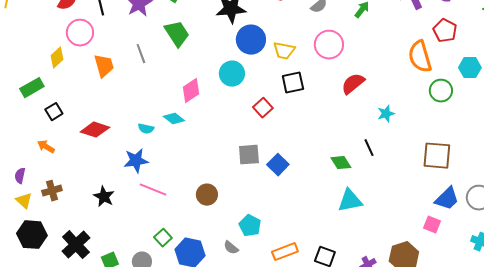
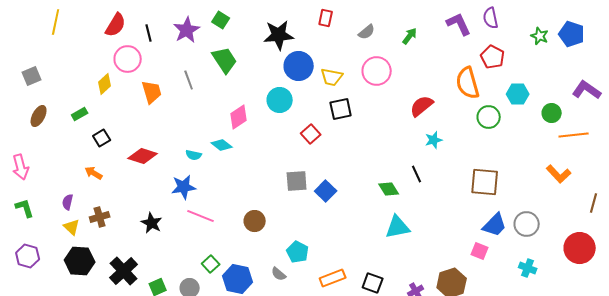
red semicircle: (353, 84) -> (422, 106), moved
green rectangle: (32, 88) -> (80, 114), size x0.7

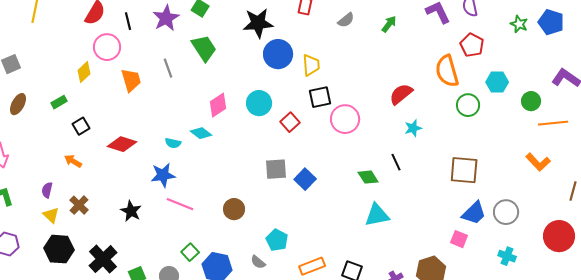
pink circle: (377, 71) -> (345, 119), moved
yellow trapezoid: (332, 77) -> (311, 65), turned -105
cyan circle: (280, 100) -> (259, 103), moved
brown cross: (100, 217) -> (79, 205), turned -30

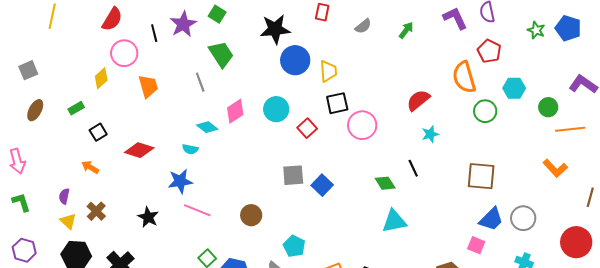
black line: (128, 21) -> (154, 33), moved
gray line: (168, 68) -> (200, 82), moved
cyan diamond: (201, 133) -> (207, 127), moved

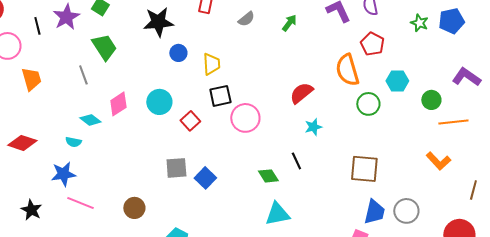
blue pentagon: (568, 28) -> (451, 21), turned -30
blue circle: (295, 60) -> (178, 53), size x0.6
blue trapezoid: (491, 219) -> (374, 212), turned -32

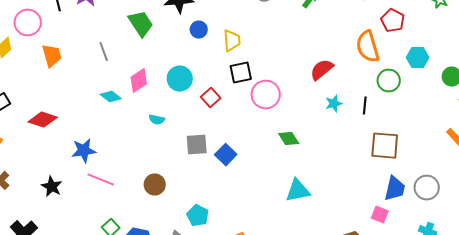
green trapezoid: (104, 47) -> (141, 24), moved
cyan semicircle: (73, 142) -> (157, 120), moved
black line: (296, 161) -> (365, 106), moved, turned 30
green diamond: (268, 176) -> (289, 139), moved

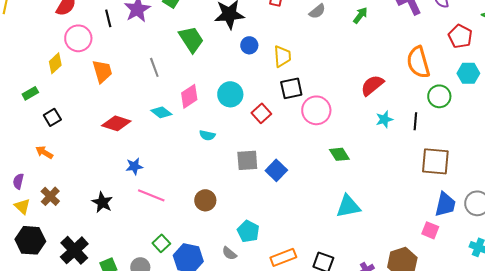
red pentagon: (393, 21) -> (460, 36), moved
red diamond: (43, 120) -> (116, 123), moved
blue star: (84, 151) -> (134, 166), size x0.7

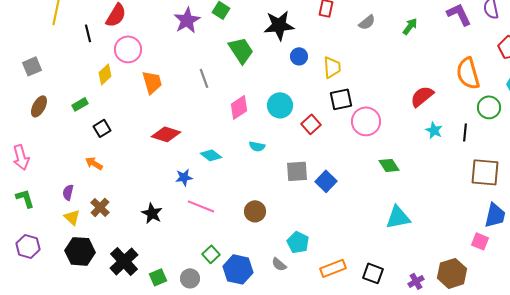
black line: (108, 18) -> (88, 33), moved
cyan diamond: (161, 112) -> (211, 155), moved
cyan star: (384, 119) -> (434, 130), turned -30

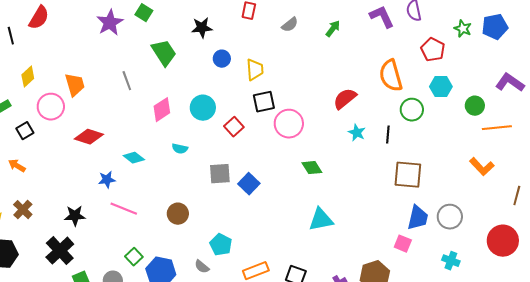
black star: (279, 25) -> (202, 28), size x0.7
pink circle: (128, 49) -> (51, 107), moved
black star: (152, 213) -> (75, 216), turned -30
black cross: (124, 261) -> (60, 251), moved

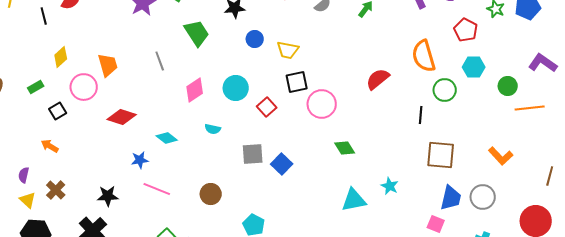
yellow trapezoid: (255, 70) -> (288, 50), turned 105
cyan star: (357, 133) -> (390, 186), moved
orange L-shape: (482, 167) -> (501, 156), moved

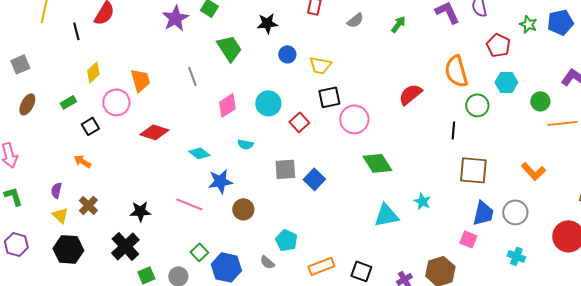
green diamond: (345, 148) -> (377, 163), size x1.4
blue star: (140, 160) -> (220, 181), moved, size x1.4

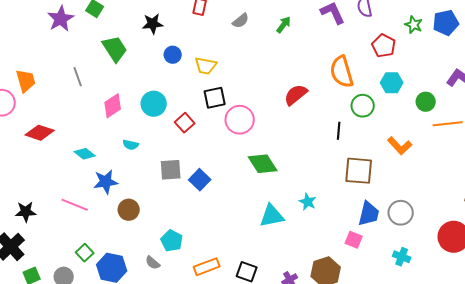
orange L-shape: (533, 171) -> (400, 146), moved

